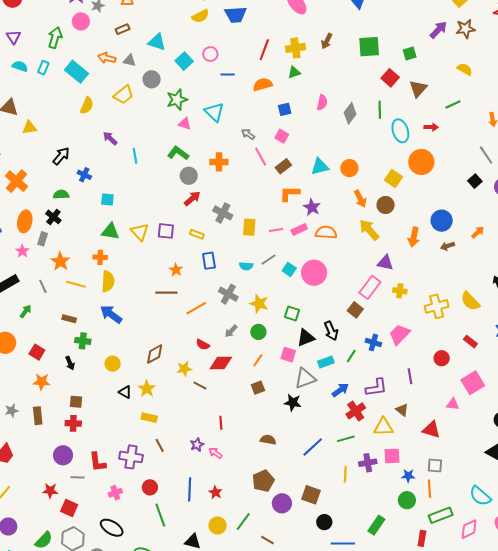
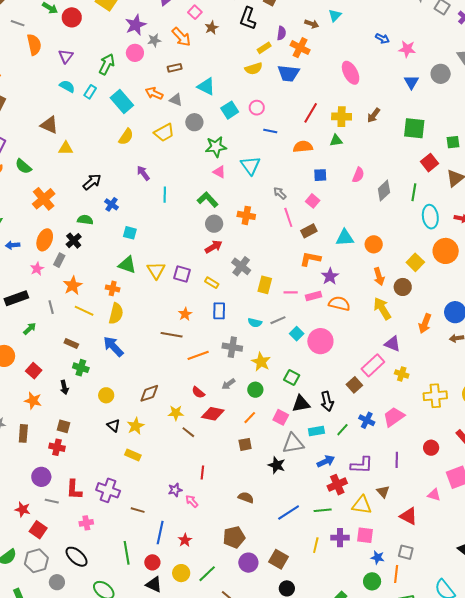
gray cross: (228, 294) -> (232, 347), turned -30
brown line: (160, 445) -> (138, 510), moved, turned -56
red circle: (150, 487) -> (152, 562), moved

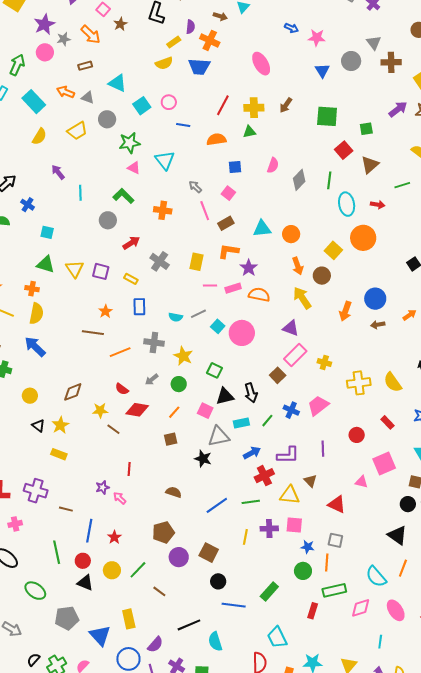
gray circle: (214, 224) -> (108, 220), moved
yellow rectangle: (265, 285) -> (197, 262), moved
purple triangle: (392, 344) -> (291, 328), moved

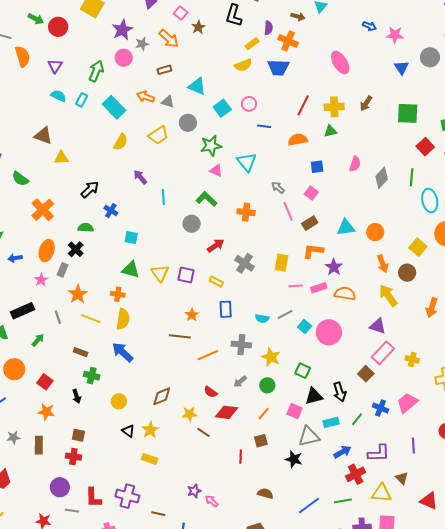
red line: (129, 469) -> (241, 457), moved

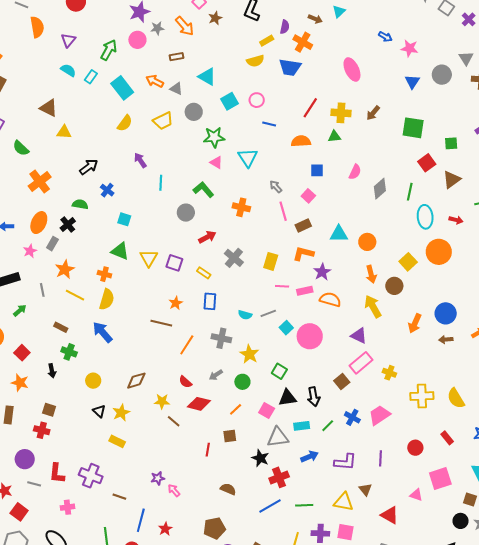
orange line: (208, 355) -> (187, 345), turned -40
red cross: (356, 474) -> (279, 477), moved

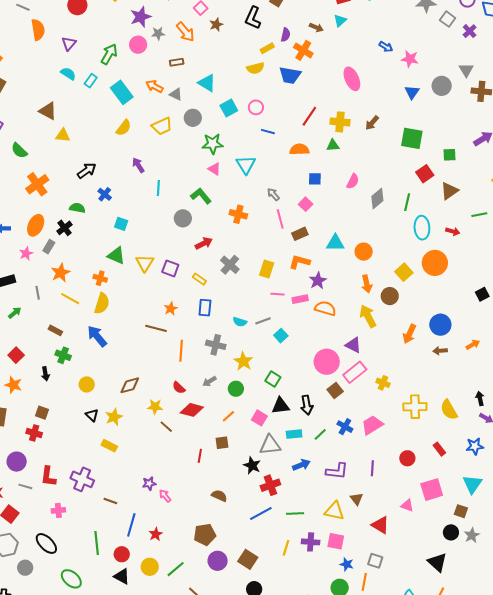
pink circle: (310, 336) -> (327, 362), moved
orange line: (187, 345) -> (181, 351), turned -30

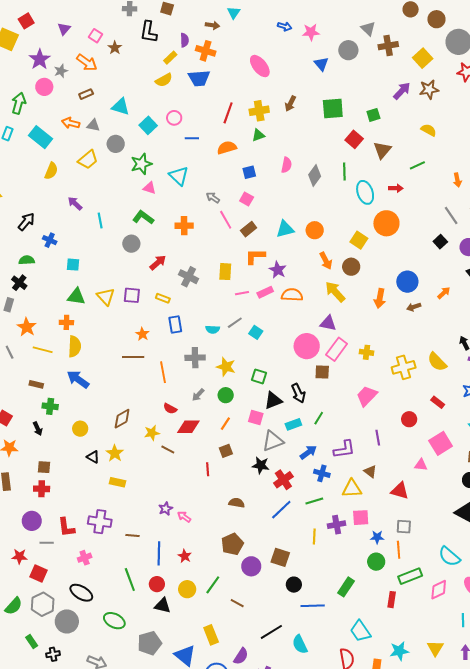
brown square: (335, 391) -> (322, 372), turned -35
blue cross: (345, 427) -> (322, 473), moved
gray circle: (25, 568) -> (67, 621), size x1.5

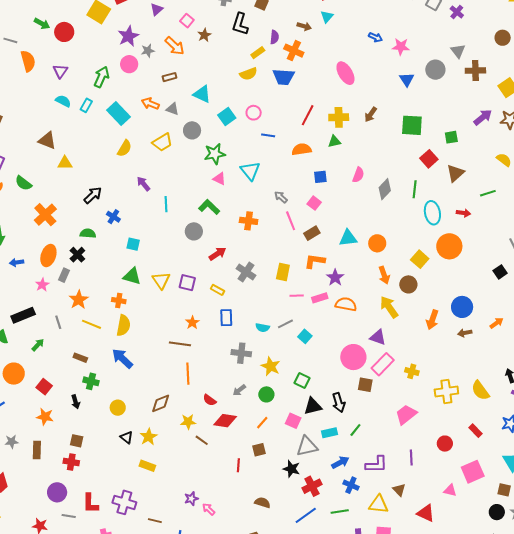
orange line: (163, 372) -> (188, 374), moved

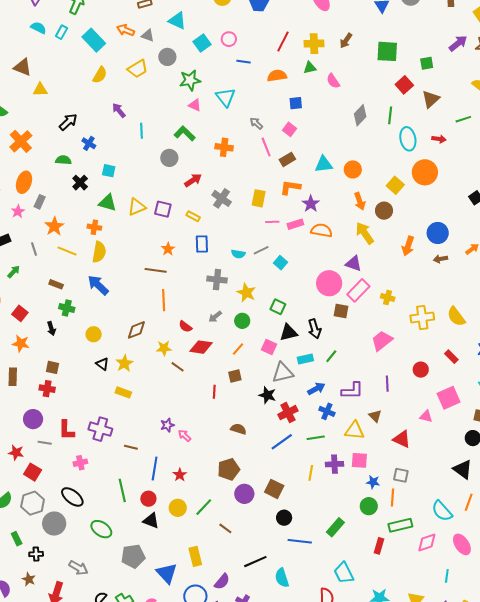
pink semicircle: (358, 175) -> (333, 81), moved, turned 126
black cross: (77, 255) -> (80, 183), moved
yellow triangle: (161, 280) -> (137, 207), turned 42

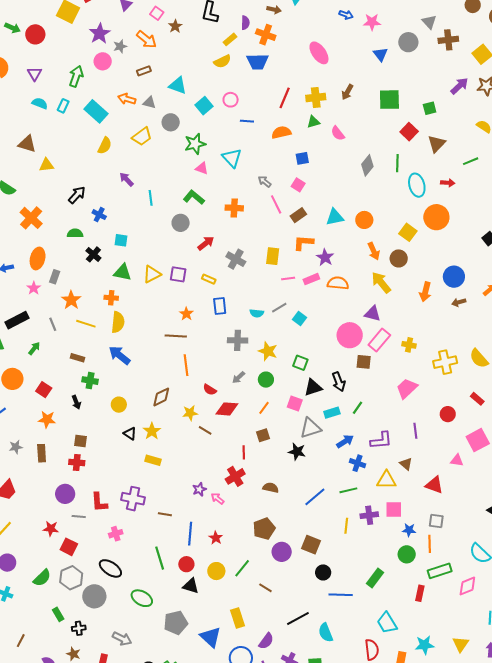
red cross: (288, 413) -> (235, 476), moved

